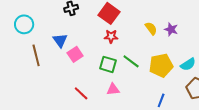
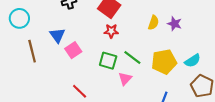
yellow semicircle: (151, 28) -> (153, 23), turned 56
pink triangle: (113, 89) -> (125, 79), moved, turned -40

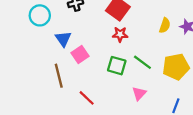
cyan circle: (19, 18) -> (40, 15), moved
brown line: (32, 51) -> (59, 76), moved
pink triangle: (125, 79) -> (139, 94), moved

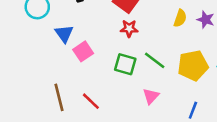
brown line: (59, 76) -> (59, 97), moved

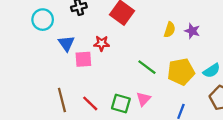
red star: (129, 28) -> (102, 43), moved
pink square: (83, 51) -> (83, 59), turned 30
green square: (125, 64) -> (121, 103), moved

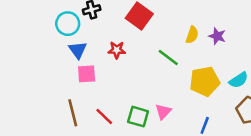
cyan circle: (43, 20) -> (68, 24), moved
pink square: (83, 59) -> (87, 74), moved
green line: (147, 67) -> (168, 57), moved

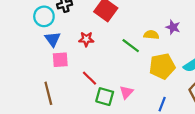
yellow semicircle: (192, 35) -> (151, 35), moved, turned -104
red line: (104, 117) -> (90, 78), moved

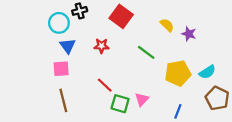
yellow semicircle: (151, 35) -> (167, 25), moved, turned 40
pink square: (60, 60) -> (61, 69), moved

